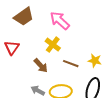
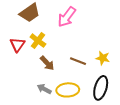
pink arrow: (60, 21) -> (67, 17), turned -95
yellow cross: (53, 45) -> (38, 41), moved

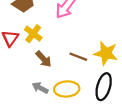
yellow star: (103, 58) -> (106, 53), size x1.5

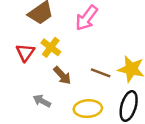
gray arrow: (40, 88) -> (42, 101), moved

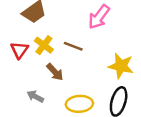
pink arrow: (87, 18) -> (99, 17), moved
brown line: (101, 73) -> (73, 46), moved

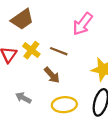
brown arrow: (55, 72) -> (52, 75), moved

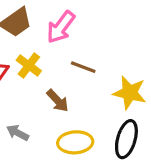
pink arrow: (83, 24) -> (61, 27), moved
brown line: (59, 51) -> (83, 67), moved

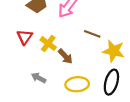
yellow cross: (29, 66) -> (48, 44), moved
brown line: (83, 67) -> (92, 34), moved

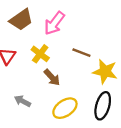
yellow cross: (48, 44) -> (40, 54), moved
yellow ellipse: (77, 84) -> (65, 108), turned -30

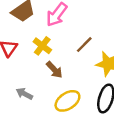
brown line: (81, 53) -> (84, 45), turned -66

